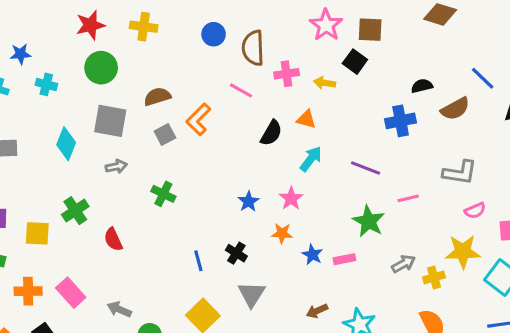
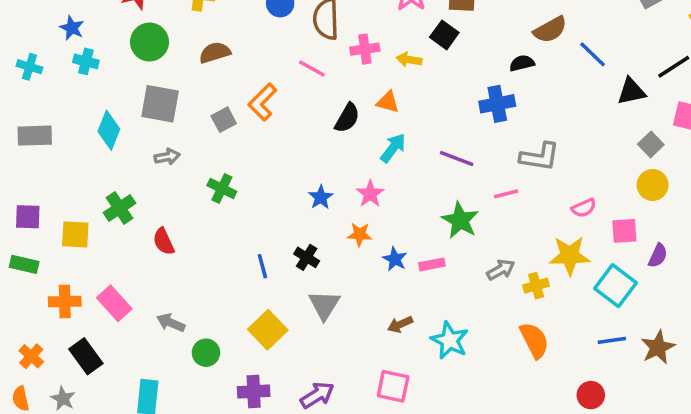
blue star: (21, 54) -> (72, 28), moved, turned 30
brown semicircle: (157, 97) -> (215, 53), moved
brown semicircle: (455, 109) -> (550, 30), moved
gray L-shape: (460, 173) -> (540, 157), moved

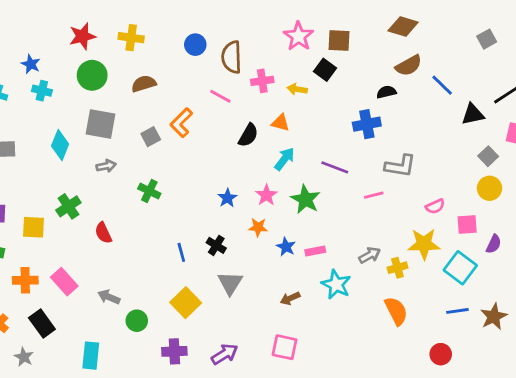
green star: (460, 220) -> (305, 199), moved
cyan star: (450, 340) -> (336, 284), moved

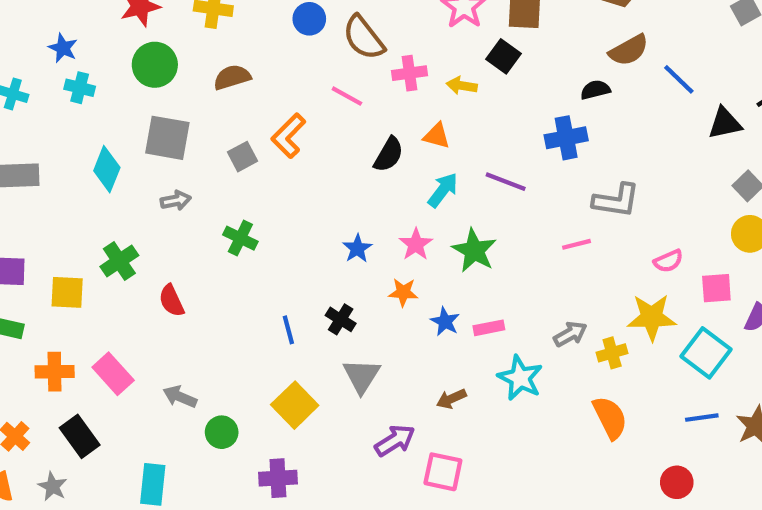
brown semicircle: (232, 57) -> (364, 38), turned -36
purple line: (335, 167) -> (506, 182), moved
purple arrow: (225, 354) -> (395, 441), moved

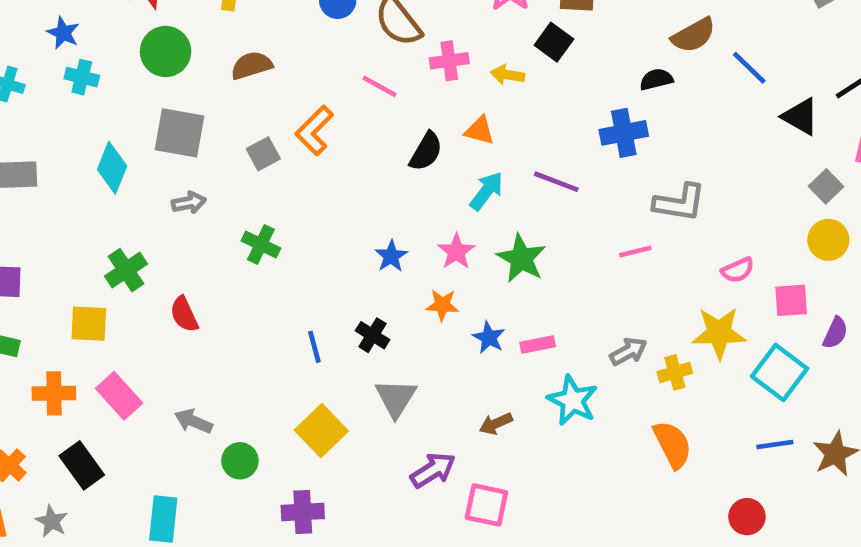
black triangle: (725, 123) -> (800, 117), turned 42
yellow square: (67, 292) -> (89, 324), moved

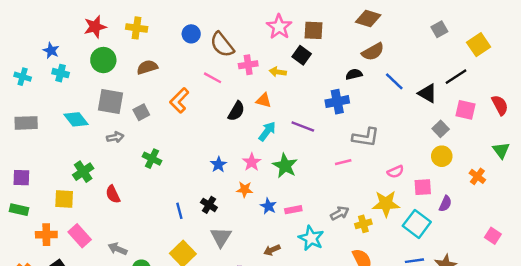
blue line: (749, 68) -> (394, 81), moved
gray square: (263, 154) -> (141, 112), moved
cyan diamond: (112, 168) -> (76, 119), turned -60

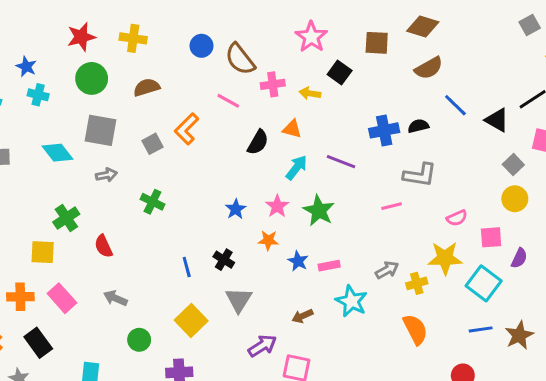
gray square: (439, 29) -> (530, 25), moved
brown square: (313, 30) -> (377, 43), moved
black semicircle: (354, 74) -> (418, 126), moved
gray square: (141, 112) -> (152, 144), moved
gray arrow: (118, 249) -> (115, 298), moved

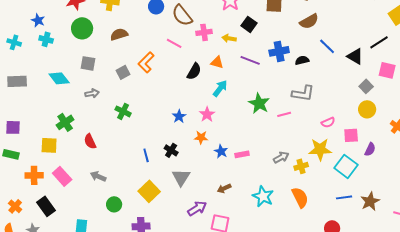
gray square: (101, 130) -> (88, 63), size x0.7
blue cross: (384, 130) -> (279, 51), moved
purple line: (341, 162) -> (250, 60), moved
green star: (319, 211) -> (259, 103), moved
cyan star: (351, 301) -> (263, 196), moved

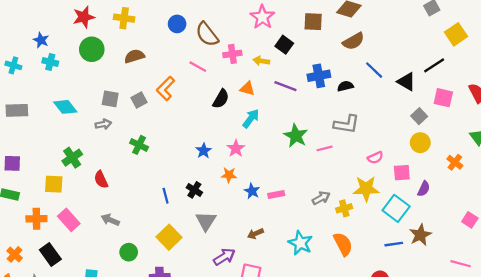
gray square: (88, 63) -> (110, 99), moved
brown star: (370, 201) -> (420, 235), moved

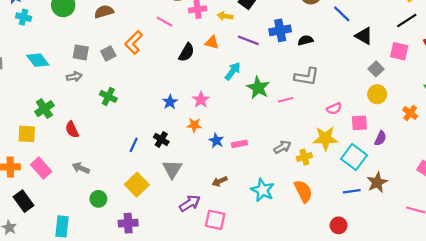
black line: (434, 65) -> (407, 20), moved
blue line: (374, 70) -> (342, 14), moved
cyan arrow: (251, 118) -> (233, 71), moved
blue line: (166, 196) -> (134, 145), turned 40

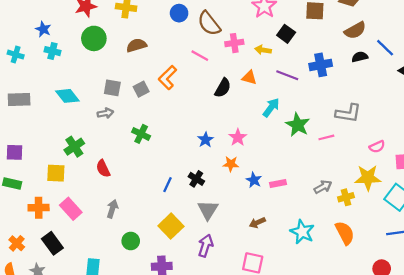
black semicircle: (305, 40) -> (360, 57), moved
gray arrow: (81, 168) -> (112, 209), turned 84
purple arrow: (190, 203) -> (206, 246), moved, turned -40

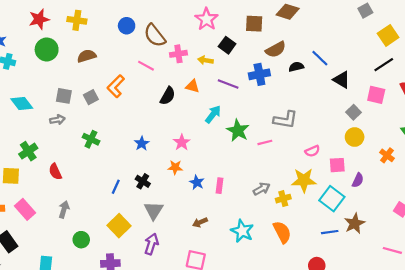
brown semicircle: (355, 30) -> (276, 49), moved
blue star: (206, 140) -> (142, 143), moved
pink rectangle: (278, 183) -> (219, 186), turned -72

